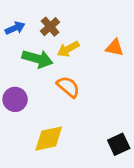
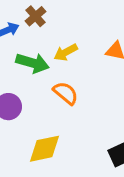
brown cross: (50, 27) -> (35, 16), moved

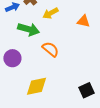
yellow arrow: (66, 52) -> (50, 13), moved

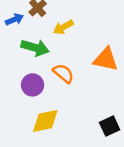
orange triangle: (83, 21) -> (106, 59), moved, size x1.5
purple circle: (12, 58) -> (32, 85), moved

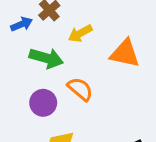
orange triangle: (106, 59) -> (125, 53), moved

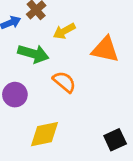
purple circle: (43, 103) -> (15, 95), moved

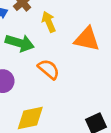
yellow arrow: (64, 31) -> (49, 22), turned 96

